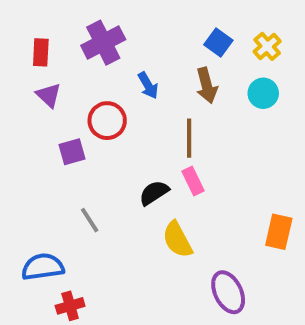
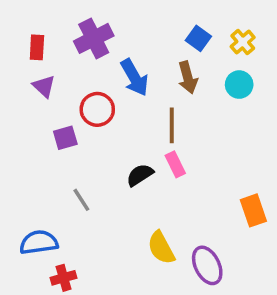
blue arrow: (148, 85) -> (135, 77), size x1.5
orange rectangle: (279, 232) -> (253, 210), turned -32
yellow semicircle: (177, 240) -> (161, 248), moved

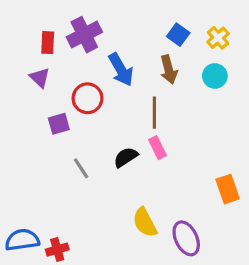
red rectangle: (37, 47) -> (48, 43), moved
gray line: (81, 200) -> (81, 168), moved
blue semicircle: (39, 242) -> (22, 240), moved

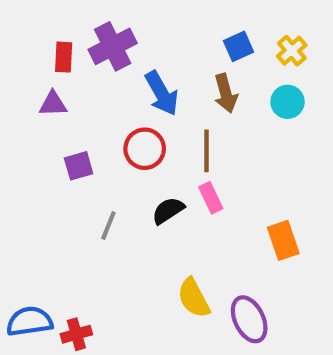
blue square: (178, 35) -> (238, 46), turned 30
purple triangle: (40, 78) -> (53, 104), turned -45
red circle: (87, 98) -> (145, 149), moved
gray line: (81, 168) -> (108, 225), turned 55
orange rectangle: (228, 189) -> (283, 240), moved

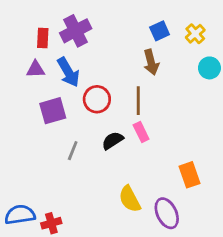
blue arrow: (162, 93) -> (68, 72), moved
cyan circle: (288, 102) -> (209, 68), moved
purple square: (79, 166) -> (53, 111), size x1.4
orange rectangle: (283, 240) -> (190, 175), moved

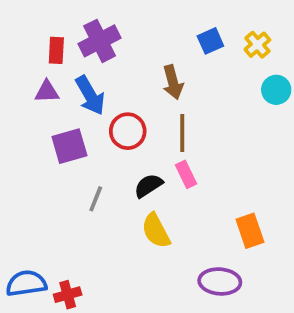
brown arrow: (151, 62) -> (173, 82), moved
yellow semicircle: (130, 199) -> (156, 231), moved
purple ellipse: (167, 213) -> (220, 281), turned -60

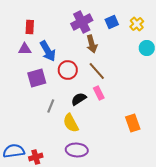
purple cross: (100, 41) -> (82, 22), moved
brown line: (182, 133) -> (97, 71), turned -42
yellow semicircle: (156, 231) -> (71, 123), moved
purple ellipse: (220, 281) -> (77, 150), moved

